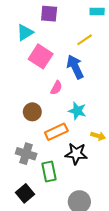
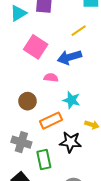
cyan triangle: (25, 32) -> (18, 13), moved
blue arrow: (75, 67) -> (69, 57), turned -80
pink semicircle: (56, 88) -> (51, 78), turned -112

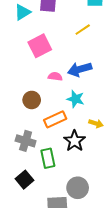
pink square: (36, 47) -> (40, 46), turned 30
blue arrow: (69, 57) -> (80, 69), moved
black star: (70, 142) -> (75, 141), turned 30

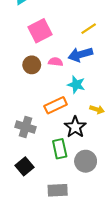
yellow line: (83, 30) -> (89, 29), moved
brown circle: (32, 100) -> (32, 65), moved
green rectangle: (48, 158) -> (60, 149), moved
gray circle: (78, 188) -> (86, 161), moved

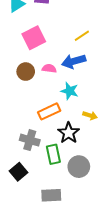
gray cross: (26, 127) -> (30, 140), moved

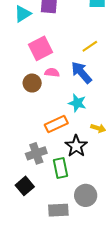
blue arrow: (74, 61) -> (81, 73), turned 65
pink semicircle: (49, 68) -> (52, 73), moved
gray cross: (30, 140) -> (36, 153), turned -36
gray circle: (79, 167) -> (86, 195), moved

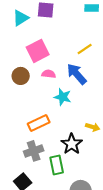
brown circle: (32, 83) -> (21, 76), moved
cyan star: (77, 103) -> (63, 97), moved
orange rectangle: (56, 124) -> (39, 123), moved

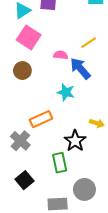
pink square: (38, 51) -> (29, 37), moved, turned -30
pink semicircle: (49, 74) -> (61, 55), moved
gray cross: (34, 151) -> (20, 141), moved, turned -30

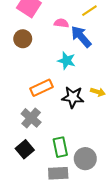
gray cross: (20, 141) -> (31, 118), moved
black star: (75, 141) -> (73, 97), moved, turned -30
green rectangle: (60, 163) -> (60, 147), moved

